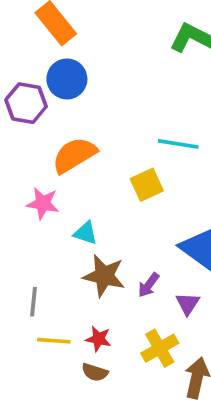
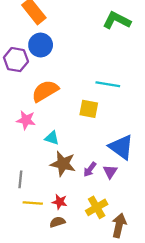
yellow square: (147, 185) -> (89, 109), turned 36
purple triangle: (188, 304) -> (110, 172), moved
brown semicircle: (95, 372) -> (57, 222), turned 144

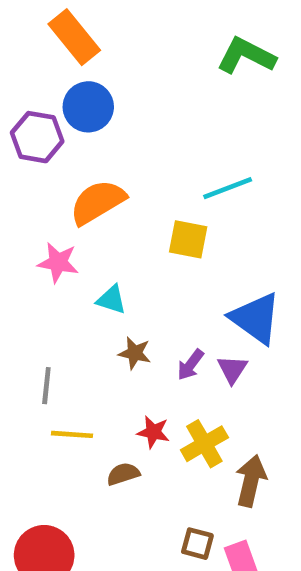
cyan line: (108, 84) -> (228, 188), turned -30
brown star: (63, 164) -> (135, 353), size x0.6
red star: (60, 202) -> (153, 432), moved

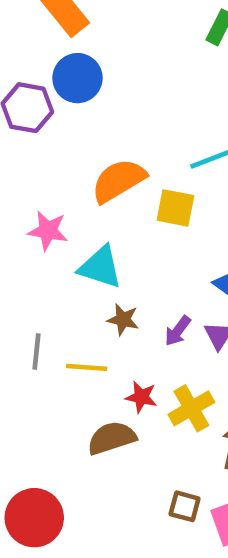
orange semicircle: (98, 202) -> (118, 181), moved
cyan triangle: (111, 300) -> (100, 267), size x1.5
yellow line: (72, 434) -> (87, 367), moved
brown semicircle: (123, 474) -> (112, 438), size x1.5

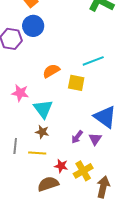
orange semicircle: (118, 181) -> (51, 71), size x0.7
cyan triangle: (100, 267) -> (43, 109), turned 35
brown star: (123, 320) -> (42, 132), moved

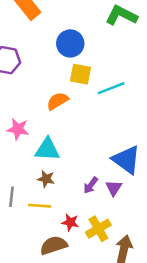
blue circle: (33, 26) -> (70, 43), moved
yellow square: (76, 83) -> (80, 74), moved
cyan triangle: (43, 109) -> (47, 149), turned -50

